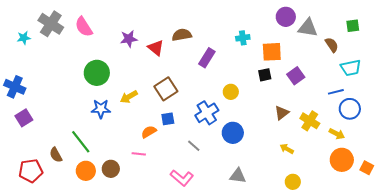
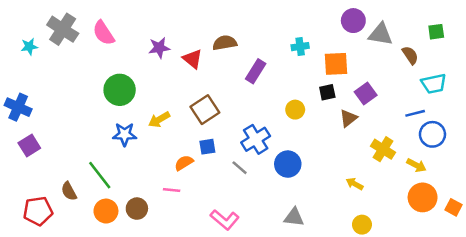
yellow circle: (231, 92) -> (295, 110), moved
brown triangle: (282, 113) -> (348, 118), moved
gray line: (194, 146) -> (240, 168), moved

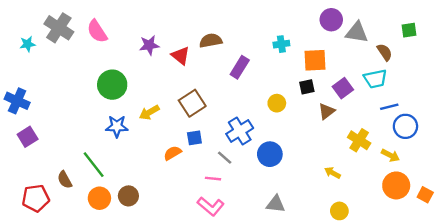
cyan trapezoid: (434, 84) -> (375, 79), moved
pink line: (172, 190) -> (213, 179), moved

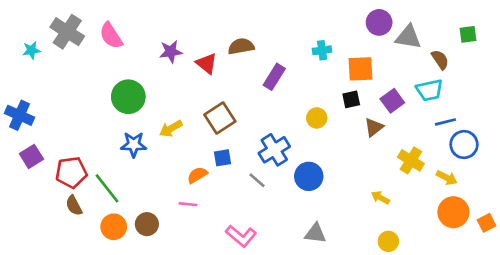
pink line: (213, 179) -> (188, 204), moved
orange square: (425, 195) -> (487, 223), turned 35
red pentagon: (36, 198) -> (71, 172), moved

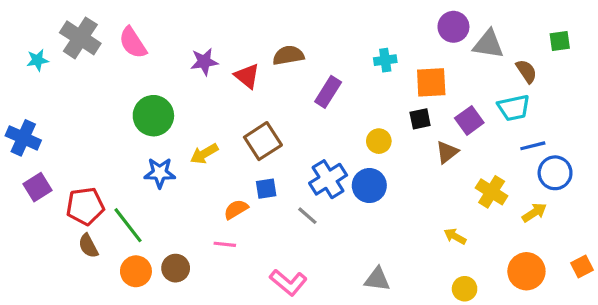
blue circle: (309, 176) -> (369, 186), moved
yellow arrow: (447, 178) -> (534, 213), turned -60
orange circle: (453, 212) -> (526, 271), moved

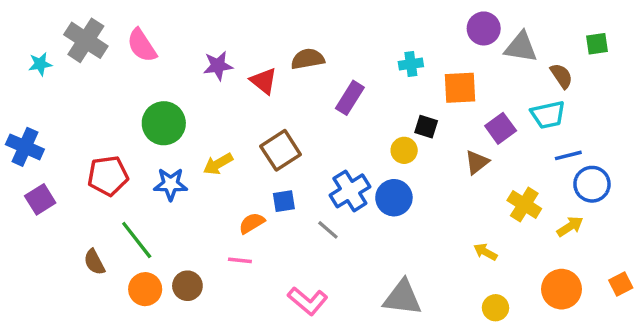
black square: (420, 119) -> (426, 127), moved, turned 30
red pentagon: (85, 206) -> (108, 176), moved
gray triangle: (377, 279) -> (402, 298), size x1.4

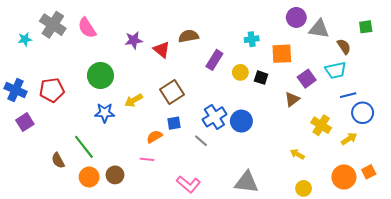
yellow circle: (404, 150) -> (240, 72), moved
red pentagon: (108, 176) -> (52, 90), moved
orange square: (621, 284) -> (369, 172), moved

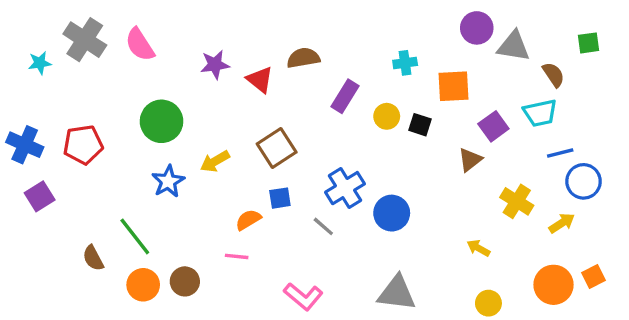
blue star: (105, 113) -> (168, 181), turned -30
blue circle: (241, 121) -> (392, 213), moved

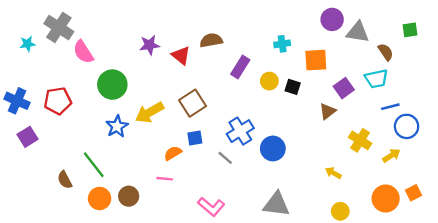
pink semicircle: (140, 45) -> (83, 52), moved
yellow arrow: (215, 161) -> (150, 112), size x1.4

